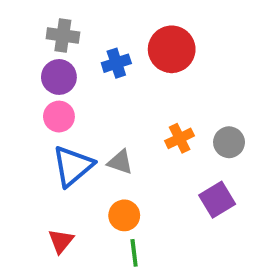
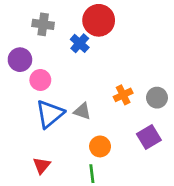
red circle: (172, 49) -> (99, 20), moved
blue cross: (116, 63) -> (80, 43), turned -30
purple circle: (59, 77) -> (20, 60), moved
orange circle: (124, 215) -> (100, 146), moved

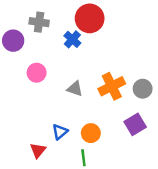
purple circle: (20, 60) -> (13, 41), moved
orange cross: (123, 95) -> (112, 86), size x1.5
gray triangle: (82, 111) -> (75, 89), moved
blue triangle: (50, 114) -> (60, 132), moved, size x0.6

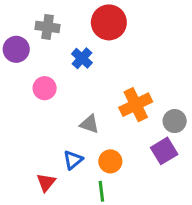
blue cross: (72, 39) -> (82, 58), moved
gray triangle: (75, 89) -> (89, 124), moved
gray circle: (143, 89) -> (175, 121), moved

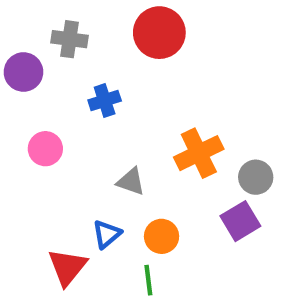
blue cross: (82, 58) -> (105, 101), moved, turned 30
pink circle: (45, 88) -> (45, 149), moved
red triangle: (46, 182) -> (67, 267), size x1.4

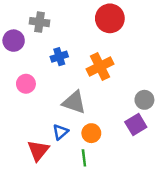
red circle: (159, 33) -> (110, 18), moved
orange cross: (199, 153) -> (100, 66), moved
gray triangle: (131, 182) -> (74, 102), size x1.5

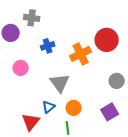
red circle: (110, 18) -> (107, 40), moved
gray triangle: (74, 102) -> (60, 83), turned 35
purple square: (136, 125) -> (110, 112), moved

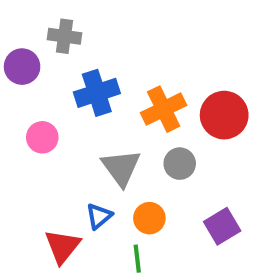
red circle: (107, 40) -> (224, 115), moved
blue cross: (48, 46) -> (97, 93), size x1.5
gray circle: (117, 81) -> (180, 164), moved

